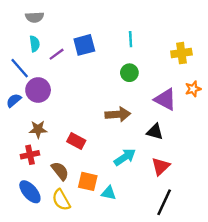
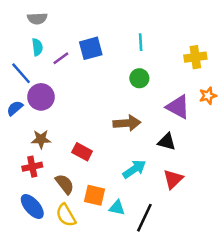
black line: (164, 202) -> (144, 218), moved

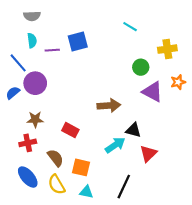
cyan line: (141, 42) -> (130, 27), moved, turned -56
purple line: (61, 58) -> (52, 50), turned 32
green circle: (139, 78) -> (141, 67), moved
black triangle: (167, 142) -> (133, 130), moved
cyan triangle: (117, 208) -> (86, 192), moved

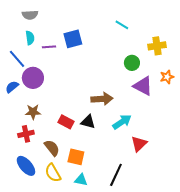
black triangle: (133, 130) -> (88, 122), moved
cyan arrow: (115, 145) -> (122, 122), moved

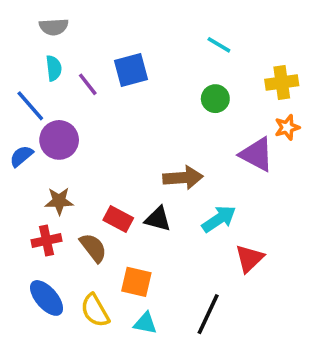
purple line: (49, 47) -> (88, 84), turned 56
green circle: (132, 63) -> (215, 99), moved
orange star: (167, 77) -> (287, 127), moved
brown semicircle: (52, 148) -> (93, 248), moved

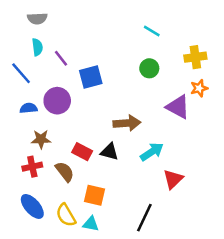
blue square: (131, 70) -> (91, 77), moved
purple circle: (59, 140) -> (57, 101), moved
blue semicircle: (21, 156) -> (29, 108), moved, turned 35
cyan triangle: (145, 323) -> (91, 224), moved

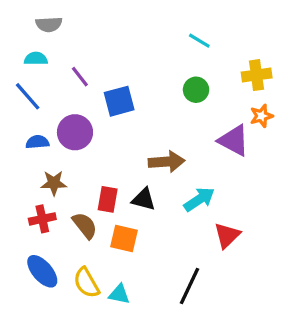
cyan semicircle: (37, 47) -> (36, 59), moved, turned -84
red rectangle: (82, 152) -> (108, 199), turned 72
orange square: (95, 195) -> (124, 239), moved

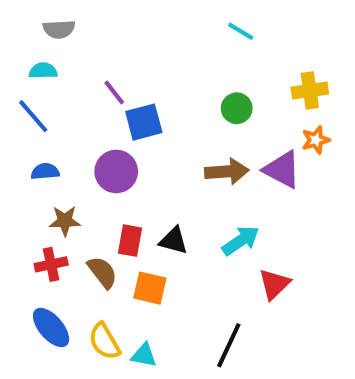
cyan line: (199, 41) -> (241, 31), moved
purple line: (80, 77) -> (114, 92), moved
purple circle: (75, 132) -> (116, 171), moved
brown arrow: (167, 162) -> (227, 171), moved

